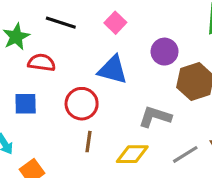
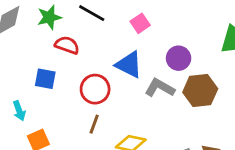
gray L-shape: (155, 117) -> (160, 88), moved

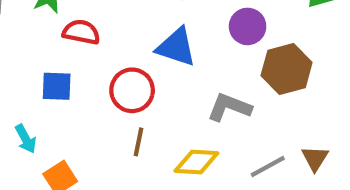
gray L-shape: (160, 88) -> (229, 107), moved

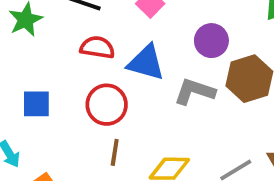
red semicircle: (81, 32) -> (97, 47), moved
gray L-shape: (229, 107) -> (195, 91), moved

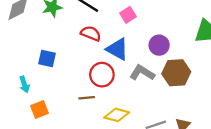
red circle: (107, 105) -> (102, 75), moved
brown line: (115, 152) -> (87, 98), turned 63

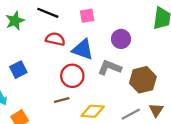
pink square: (128, 15) -> (87, 16), turned 32
blue square: (47, 58) -> (18, 70), turned -30
brown hexagon: (176, 73) -> (143, 80), moved

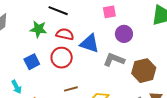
pink square: (87, 16) -> (109, 12), moved
green star: (15, 21) -> (38, 29), moved, turned 30
red circle: (72, 76) -> (62, 58), moved

